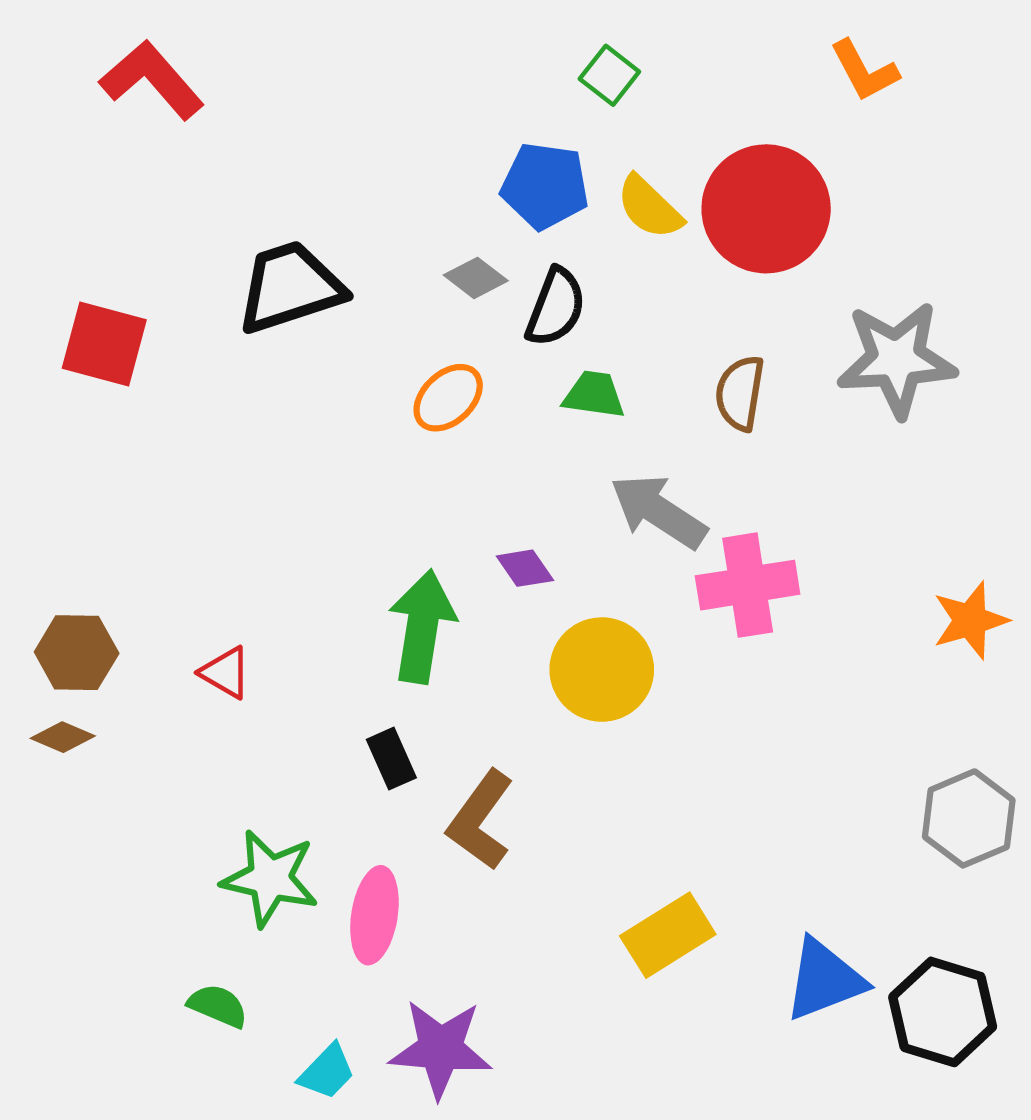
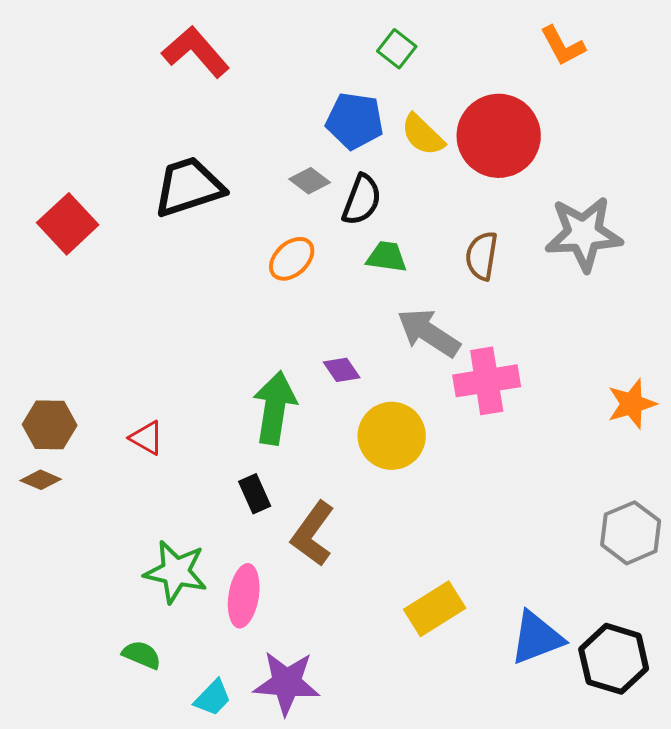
red L-shape: (152, 80) -> (196, 52), moved
red square: (104, 344) -> (68, 224), turned 32

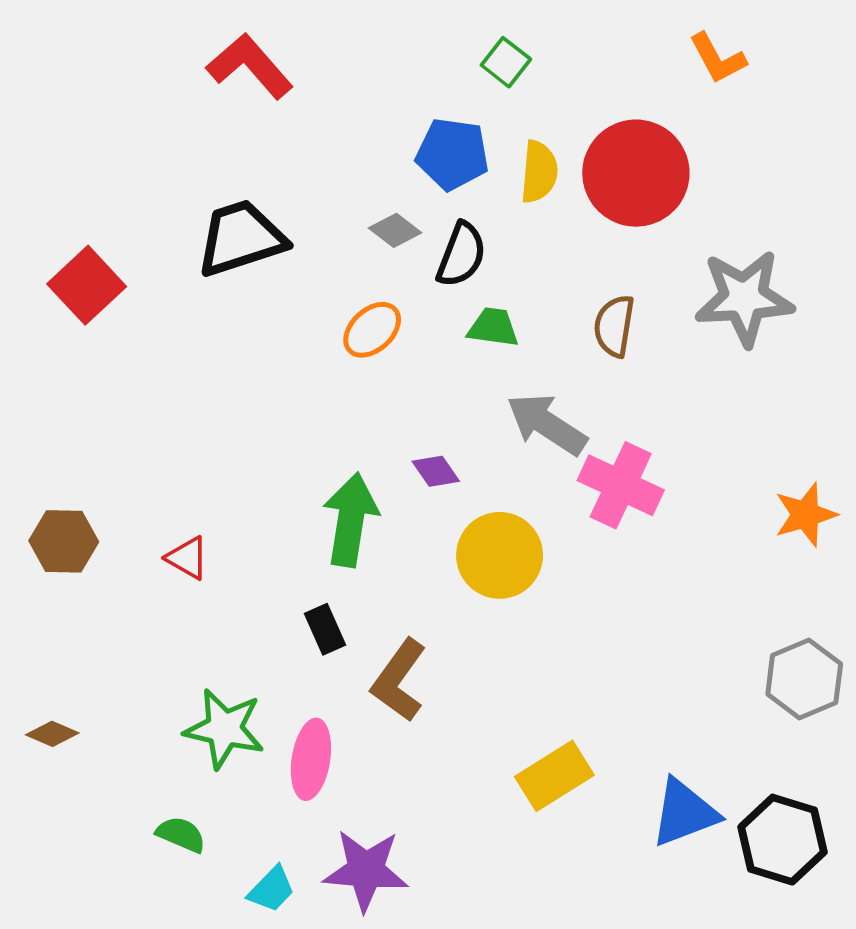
yellow semicircle: (423, 135) -> (539, 172), turned -129
pink cross: (487, 381) -> (621, 485), turned 34
brown diamond: (41, 480) -> (52, 734), moved

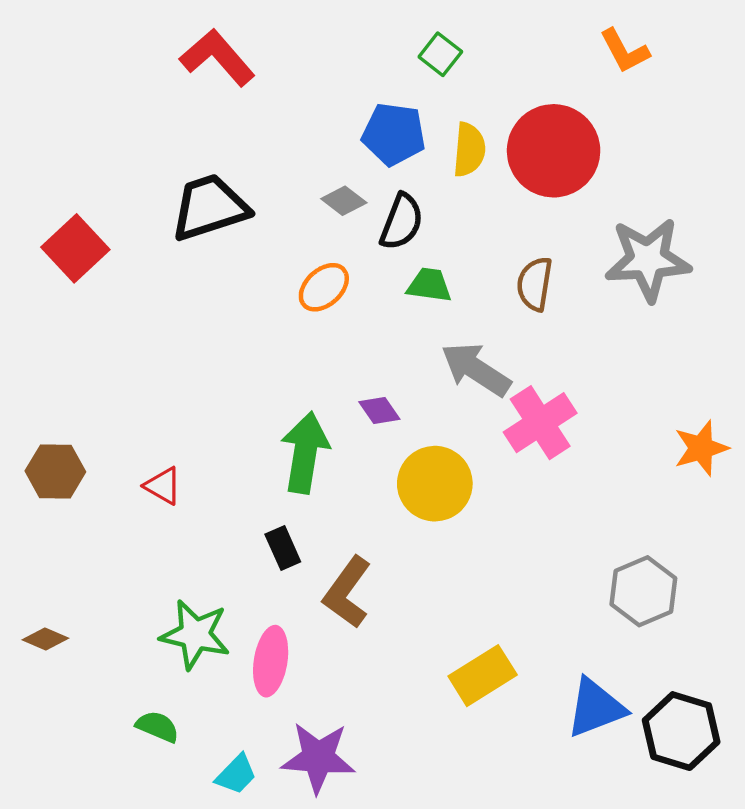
pink cross: (621, 485) -> (540, 423), turned 32
gray hexagon: (804, 679) -> (643, 591), moved

